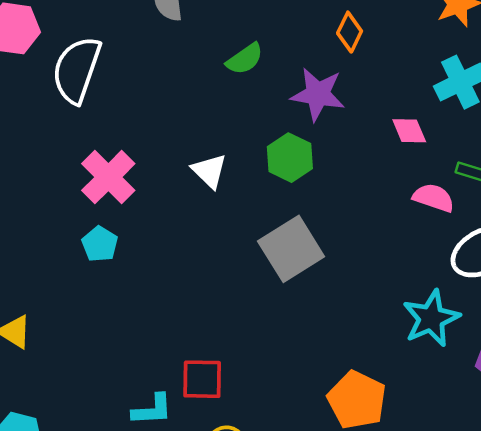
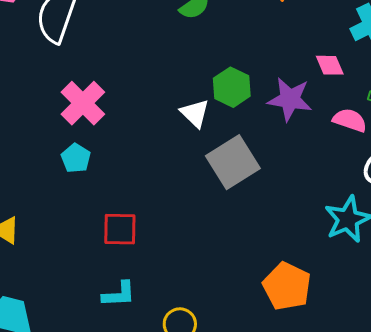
purple star: (318, 94) -> (290, 99), moved
white triangle: (209, 171) -> (195, 113), moved
red square: (202, 379) -> (120, 229), moved

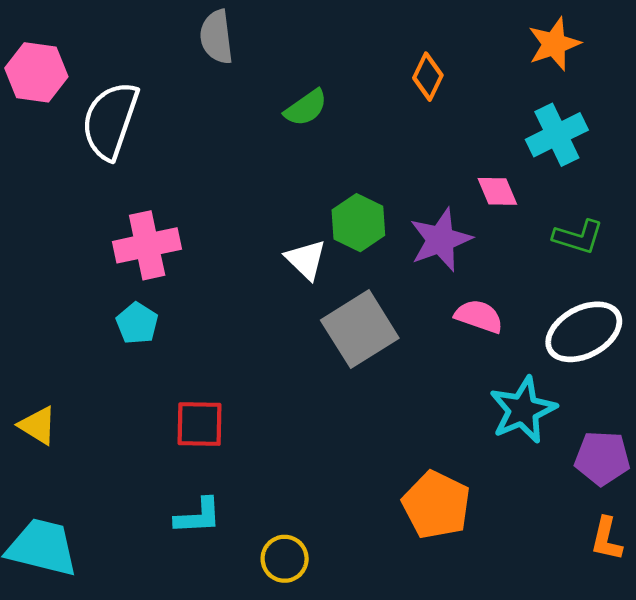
purple star: (290, 99) -> (441, 240), turned -30
pink cross: (83, 103) -> (147, 245), turned 33
pink semicircle: (350, 120) -> (479, 316), moved

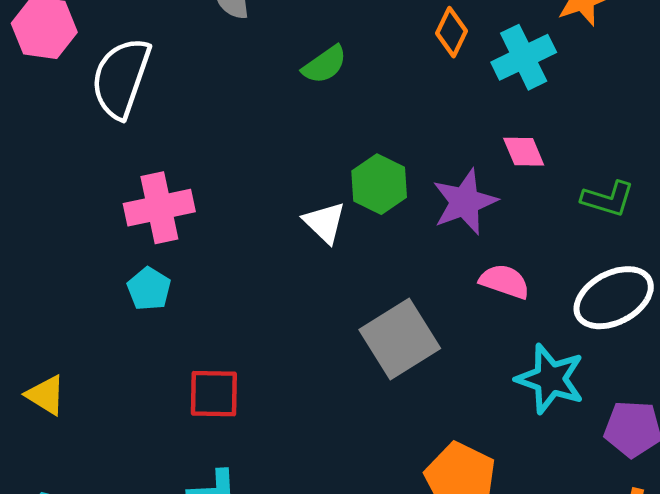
cyan cross: (557, 135) -> (524, 57), moved
gray square: (360, 329) -> (400, 339), moved
cyan star: (523, 410) -> (550, 379), turned -30

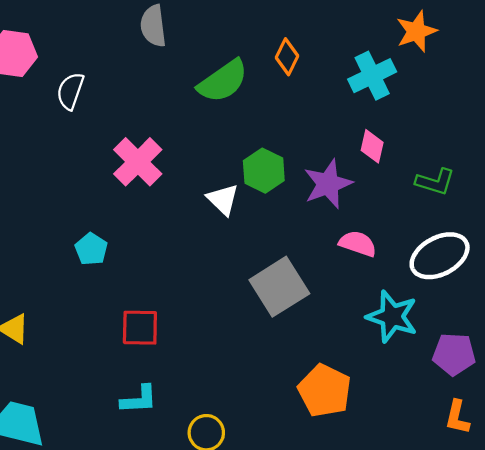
orange diamond: (451, 32) -> (287, 57), moved
green semicircle: (325, 65) -> (223, 81), size x1.5
white semicircle: (121, 78) -> (70, 91), size x0.6
pink diamond: (524, 152) -> (372, 146), turned 36
pink cross: (159, 208) -> (138, 162), moved, turned -33

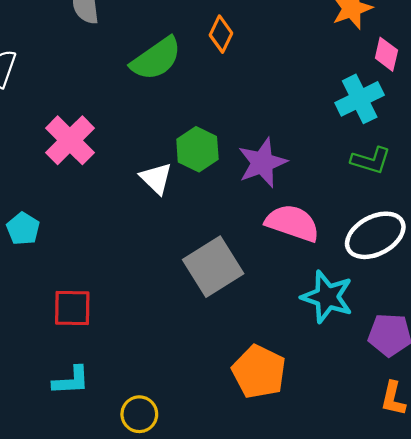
cyan cross: (372, 76) -> (360, 99), moved
pink diamond: (372, 146) -> (386, 54), moved
pink semicircle: (358, 244) -> (292, 223), size x1.4

